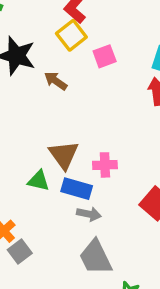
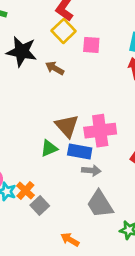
pink square: (105, 56) -> (91, 45), turned 30
pink cross: (105, 165) -> (100, 131), size x1.6
green triangle: (39, 181) -> (49, 148), turned -30

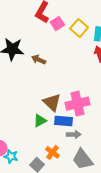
yellow square: (64, 31) -> (79, 28), moved
pink square: (91, 45) -> (57, 24), moved, turned -32
orange cross: (25, 191) -> (53, 152), moved

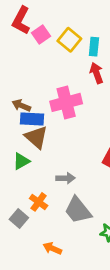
brown arrow: (39, 60) -> (21, 105), moved
pink cross: (77, 104) -> (66, 102), moved
blue rectangle: (63, 121) -> (32, 119), moved

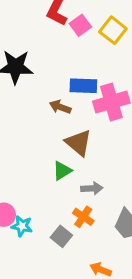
blue rectangle: (32, 119) -> (83, 86), moved
gray arrow: (65, 178) -> (92, 188), moved

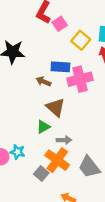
yellow square: (113, 30) -> (81, 40), moved
orange cross: (83, 217) -> (57, 160), size x1.6
cyan star: (22, 226) -> (18, 152), moved

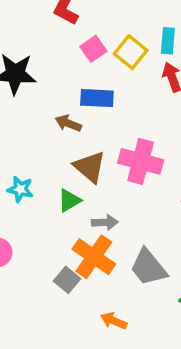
pink square: (60, 24) -> (93, 49), moved
pink cross: (80, 79) -> (141, 161), moved, turned 30
cyan star: (18, 152) -> (20, 189), moved

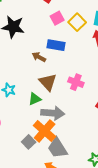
pink cross: (141, 161) -> (76, 82), size x0.7
gray arrow: (105, 222) -> (53, 113), size x1.6
gray trapezoid: (148, 267) -> (57, 148), moved

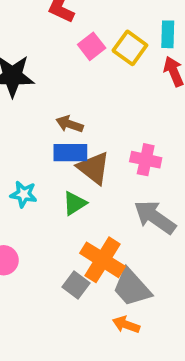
blue rectangle: (56, 45) -> (70, 153), moved
gray arrow: (53, 113) -> (155, 217), moved, turned -140

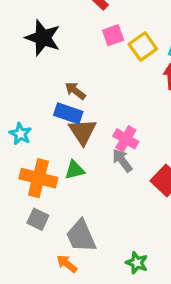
green triangle: (75, 203) -> (75, 170), moved
gray arrow: (155, 217) -> (122, 160), moved, size x0.7
orange cross: (103, 260) -> (38, 178), moved, turned -36
gray square: (76, 285) -> (38, 219), turned -30

